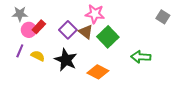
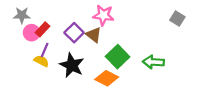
green square: (108, 37) -> (118, 57), moved
purple line: (20, 51) -> (45, 50), moved

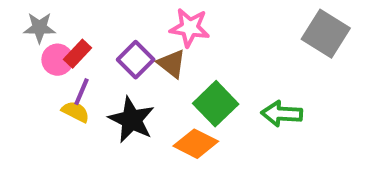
gray square: (177, 19) -> (326, 34), size x1.6

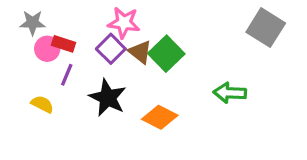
pink star: (190, 28) -> (124, 23), moved
red rectangle: (78, 54) -> (64, 44), turned 65
green square: (216, 104) -> (166, 54), moved
yellow semicircle: (76, 112) -> (42, 104), moved

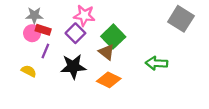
gray star: (33, 23) -> (34, 15), moved
brown triangle: (140, 52) -> (107, 52), moved
black star: (108, 98) -> (73, 67), turned -30

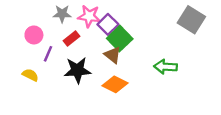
gray star: (34, 15) -> (62, 14), moved
red rectangle: (43, 30) -> (72, 39), moved, turned -56
purple square: (75, 33) -> (108, 24), moved

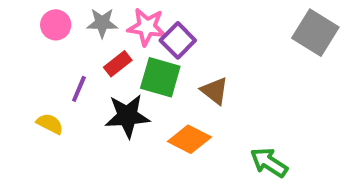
pink circle: (34, 35) -> (56, 25), moved
green square: (120, 39) -> (160, 77), moved, turned -30
brown triangle: (113, 55) -> (215, 91), moved
green arrow: (166, 67) -> (269, 163), moved, turned 30

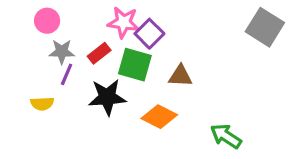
gray star: (102, 23) -> (62, 52), moved
brown triangle: (215, 91) -> (180, 76), turned -35
yellow semicircle: (50, 124) -> (42, 104), turned 150

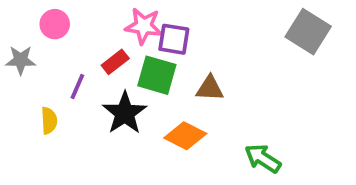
purple square: (149, 34) -> (174, 39), turned -36
gray star: (62, 52) -> (21, 60), moved
black star: (107, 97) -> (125, 113), turned -30
yellow semicircle: (42, 104) -> (49, 121), turned -90

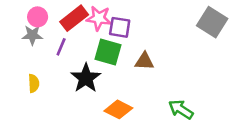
gray star: (21, 60) -> (32, 35), moved
red rectangle: (115, 62) -> (74, 18), moved, size x1.5
purple line: (77, 87) -> (61, 47), moved
orange diamond: (185, 136) -> (118, 109), moved

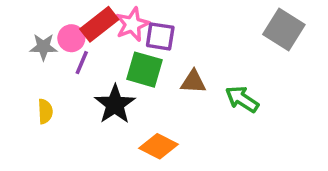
pink circle: (38, 17) -> (71, 38), moved
pink star: (99, 18) -> (132, 24), turned -30
green arrow: (181, 109) -> (242, 99), moved

